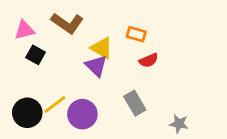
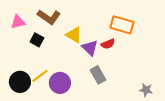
orange rectangle: (136, 34) -> (122, 25), moved, size x1.6
black square: (36, 55) -> (37, 40), moved
purple triangle: (96, 66) -> (90, 48), moved
gray star: (179, 124) -> (146, 90), moved

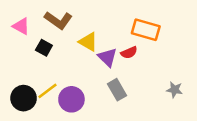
pink triangle: (18, 22) -> (21, 26), turned 42
gray star: (146, 90) -> (175, 90), moved

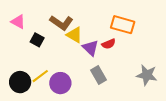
brown L-shape: (58, 20) -> (61, 23), moved
gray star: (175, 90) -> (147, 75), size x1.5

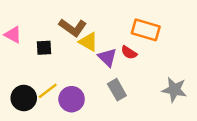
pink triangle: (18, 22) -> (13, 35), moved
black square: (37, 40) -> (44, 48), turned -32
red semicircle: (109, 44) -> (129, 53), turned 56

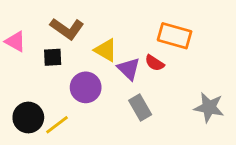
brown L-shape: (73, 27) -> (67, 29), moved
yellow line: (48, 91) -> (57, 125), moved
purple circle: (72, 99) -> (86, 87), moved

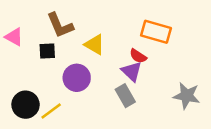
brown L-shape: (67, 29) -> (60, 25), turned 32
purple triangle: (129, 69) -> (132, 71), moved

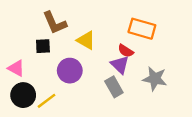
pink triangle: (14, 37) -> (16, 68), moved
gray star: (187, 96) -> (155, 79), moved

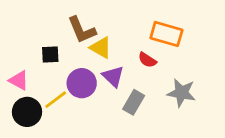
brown L-shape: (55, 23) -> (82, 30), moved
purple triangle: (120, 65) -> (113, 76), moved
gray rectangle: (114, 87) -> (134, 102), turned 60
yellow line: (46, 101) -> (56, 100), moved

